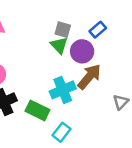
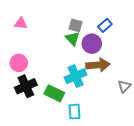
brown arrow: (89, 77) -> (98, 65), turned 45
cyan rectangle: (62, 132) -> (75, 112), turned -42

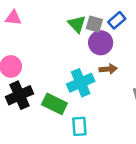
gray square: (76, 25) -> (94, 24), moved
green triangle: (73, 39) -> (77, 24), moved
brown arrow: (98, 65) -> (108, 69), size x0.6

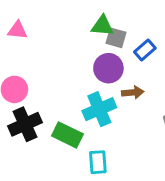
blue rectangle: (117, 20) -> (145, 50), moved
green triangle: (77, 24) -> (102, 26), moved, turned -42
purple circle: (101, 43) -> (108, 68), moved

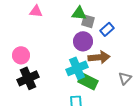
pink triangle: (17, 30) -> (36, 11), moved
brown arrow: (133, 92) -> (99, 57), size x1.5
green rectangle: (67, 135) -> (88, 81), moved

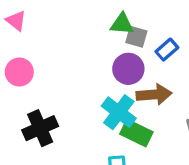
pink triangle: (36, 11) -> (16, 21), moved, turned 32
pink circle: (21, 55) -> (19, 72), moved
cyan cross: (77, 68) -> (119, 112), turned -30

